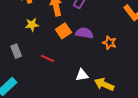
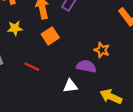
purple semicircle: (84, 33) -> (86, 66), moved
yellow arrow: (104, 84) -> (111, 97), moved

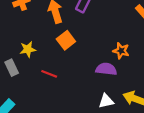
yellow star: (15, 28) -> (28, 49), moved
white triangle: (70, 86) -> (106, 101), moved

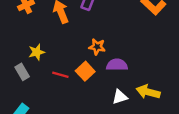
orange square: (66, 40) -> (85, 71), moved
orange star: (121, 51) -> (97, 47), moved

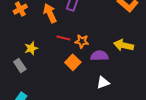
red line: (60, 75) -> (63, 38), moved
yellow arrow: (148, 92) -> (124, 45), moved

